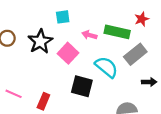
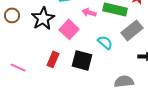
cyan semicircle: (106, 67) -> (105, 42), size x0.7
red rectangle: (43, 101) -> (53, 59), moved

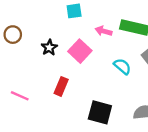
black star: (43, 18) -> (49, 48), moved, size x0.6
black square: (82, 60) -> (100, 112), moved

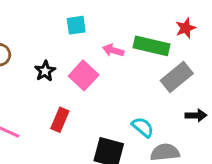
cyan semicircle: (122, 66) -> (143, 127), moved

